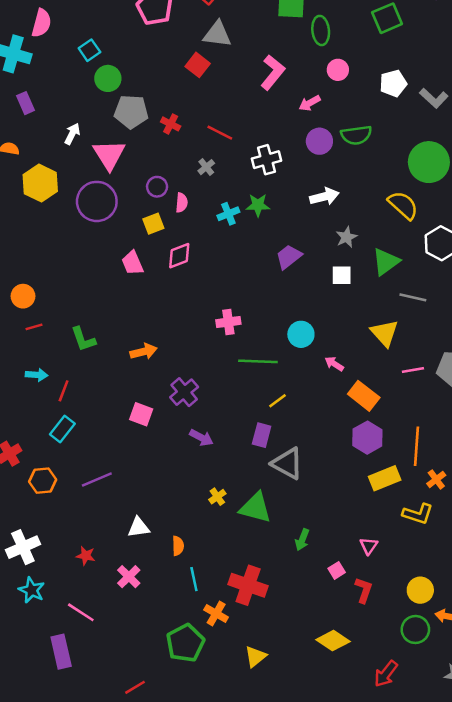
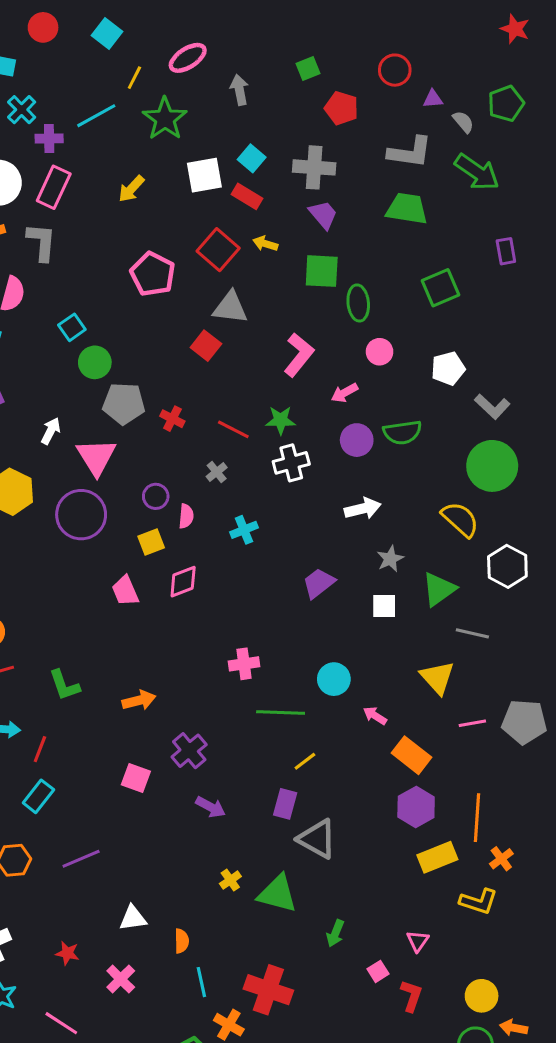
gray L-shape: (434, 98) -> (492, 407), moved
green star: (258, 205) -> (281, 420), moved

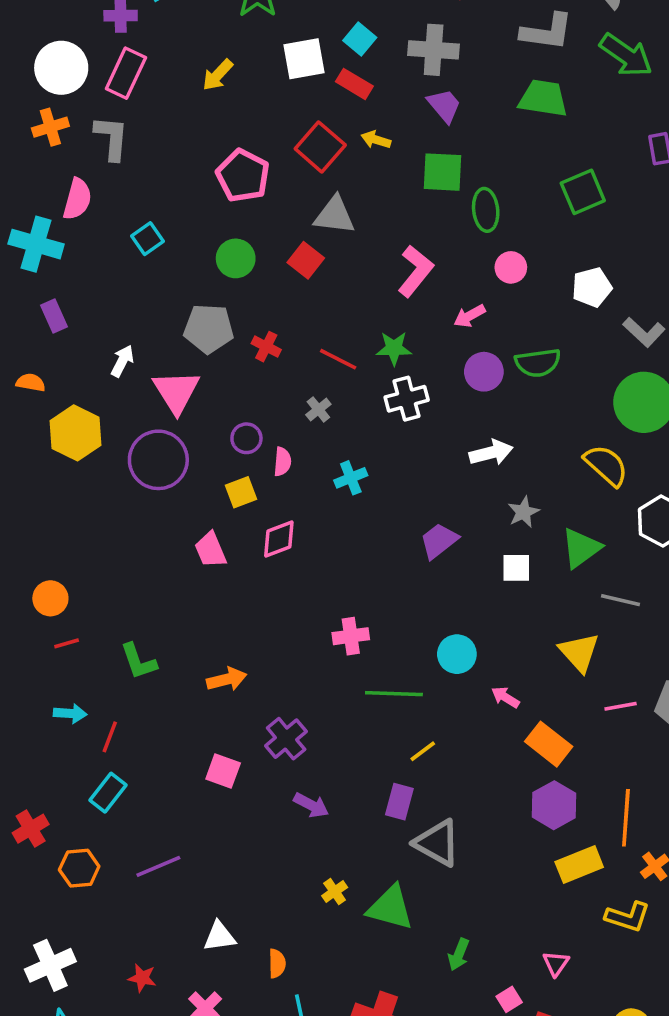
green circle: (95, 362) -> (236, 258), moved

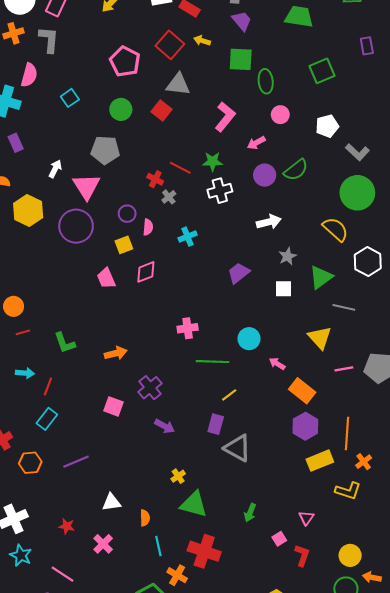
red cross: (266, 347) -> (155, 179), moved
green semicircle: (538, 363) -> (296, 170), turned -30
green triangle: (390, 908) -> (194, 504), moved

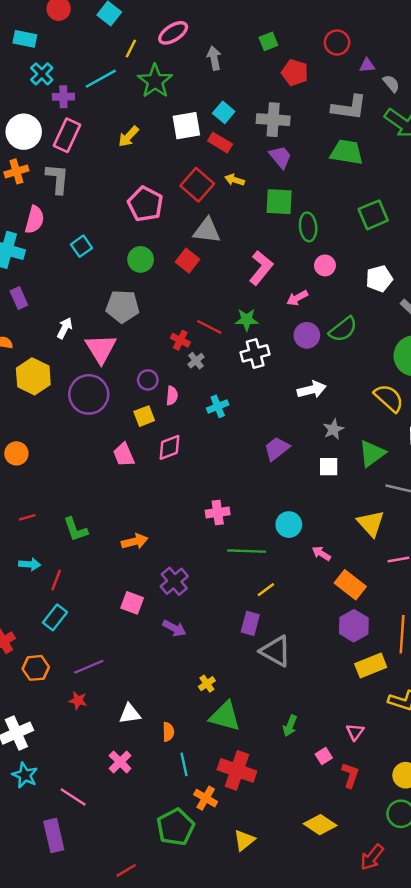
orange circle: (14, 306) -> (16, 453), moved
purple arrow: (165, 426) -> (174, 628), moved
red star: (67, 526) -> (78, 700), moved

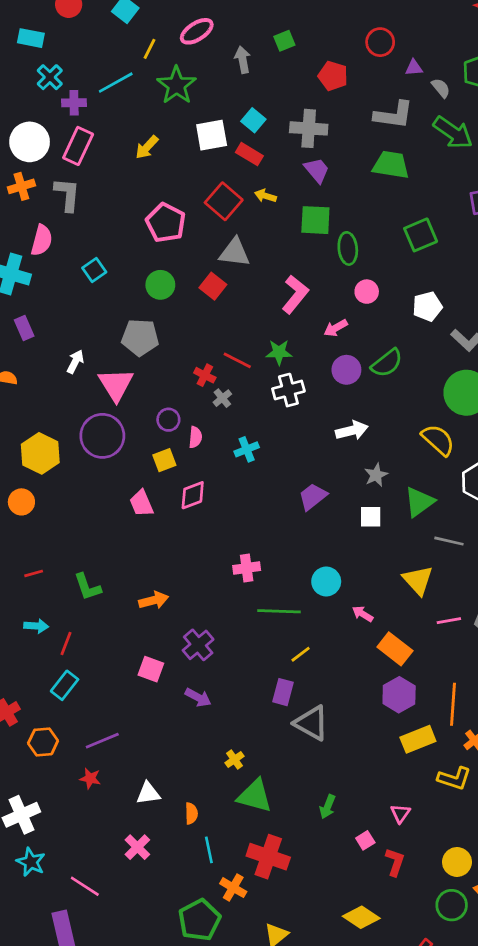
green square: (268, 41) -> (284, 41), moved
yellow hexagon: (33, 376) -> (40, 453), moved

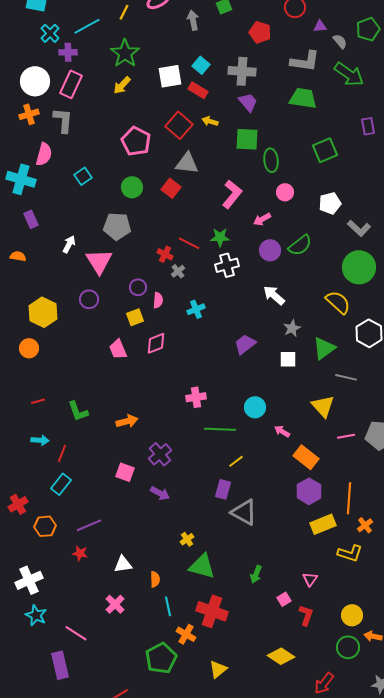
cyan line: (116, 83) -> (87, 26), moved
green star: (177, 85) -> (125, 53), moved
white arrow: (352, 430) -> (274, 295), turned -125
purple circle: (102, 436) -> (89, 299), size x0.6

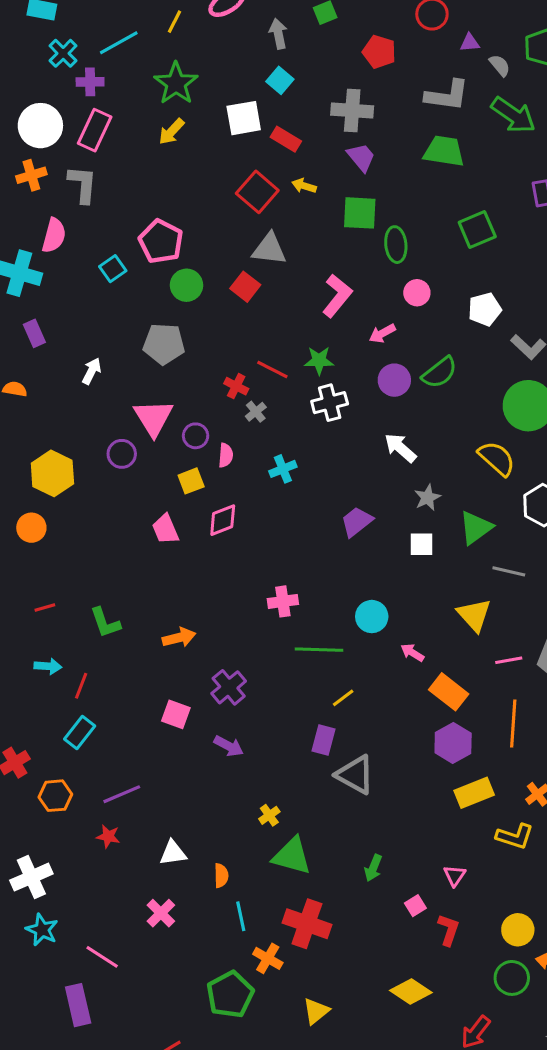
cyan square: (201, 65) -> (280, 80), moved
pink pentagon: (136, 141) -> (161, 242), moved
pink triangle: (99, 261) -> (153, 418), moved
orange line: (349, 498) -> (513, 723), moved

